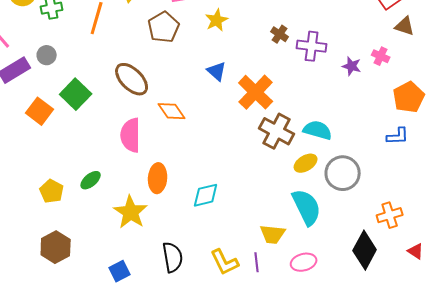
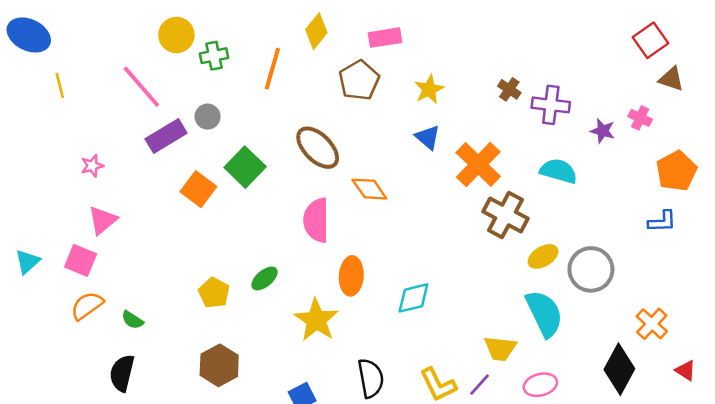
yellow star: (217, 20) -> (429, 89), moved
cyan semicircle: (318, 130) -> (559, 171), moved
orange cross: (390, 215) -> (652, 324), turned -30
purple line: (257, 262) -> (480, 385), turned 48

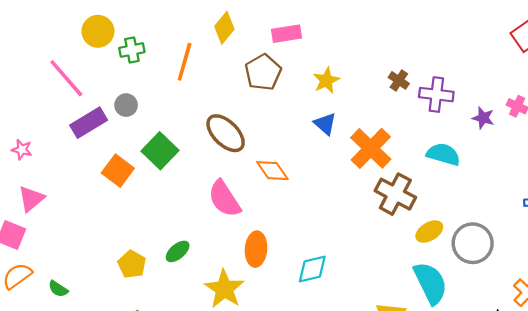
pink star: (92, 166) -> (22, 150), turned 30
pink semicircle: (316, 220) -> (224, 199), turned -33

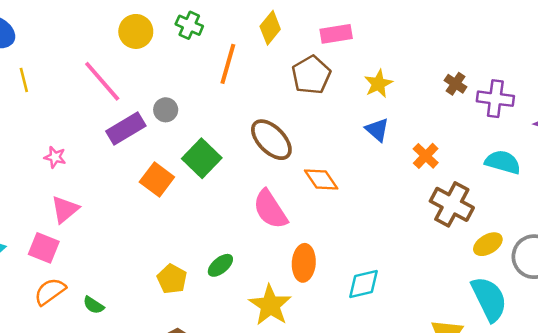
green cross: (132, 50) -> (189, 25), moved, turned 35
orange cross: (371, 148) -> (426, 156), size x0.6

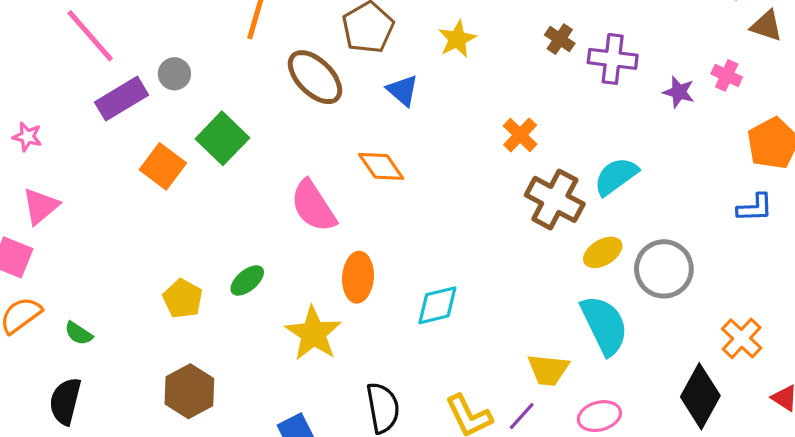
blue triangle: (377, 130) -> (403, 90), moved
brown ellipse: (271, 140) -> (315, 77), moved
cyan semicircle: (503, 162) -> (616, 176), moved, turned -52

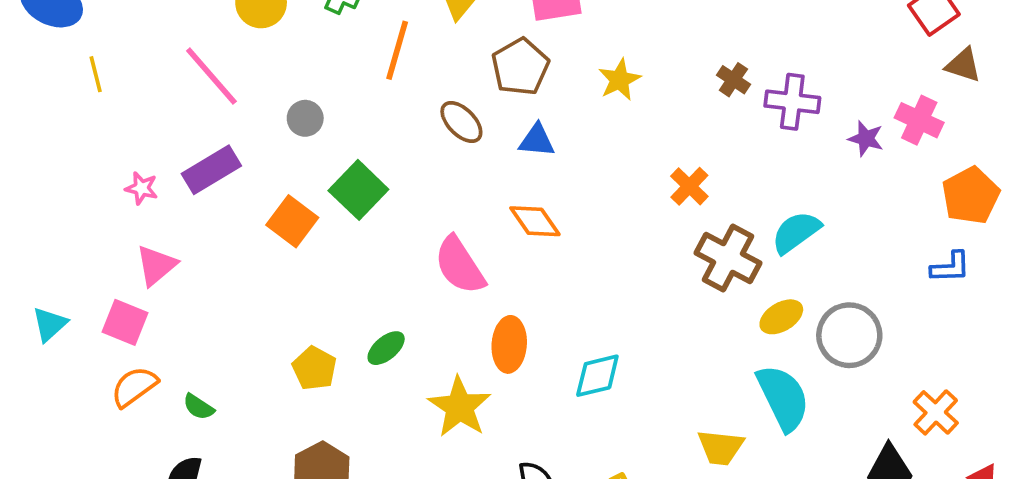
pink cross: (727, 75) -> (919, 120), size x1.4
brown ellipse: (315, 77) -> (461, 122), size x0.7
blue triangle: (403, 90) -> (537, 140), moved, turned -36
purple rectangle: (122, 99) -> (211, 170), moved

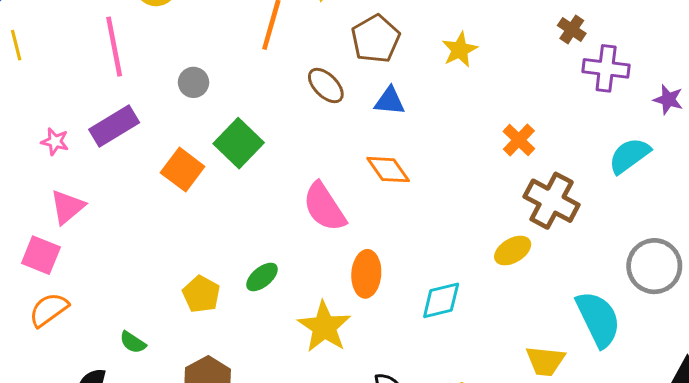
pink line: (211, 76) -> (114, 47), turned 30
brown cross: (733, 80) -> (572, 29), moved
cyan semicircle: (796, 232) -> (629, 156), moved
yellow ellipse: (781, 317) -> (513, 251), moved
green semicircle: (199, 407) -> (133, 342), moved

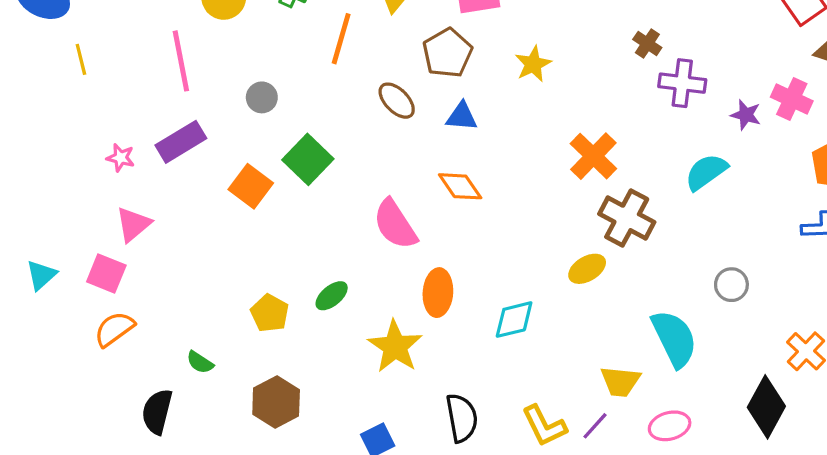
orange cross: (519, 140) -> (593, 156), size x1.4
gray circle: (654, 266) -> (731, 285), size x0.6

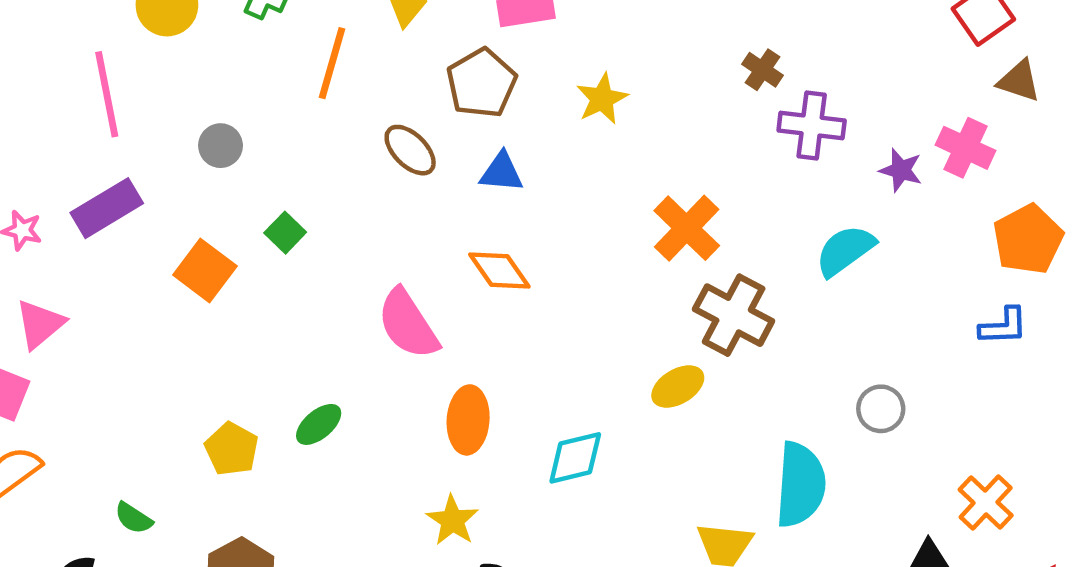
green square: (308, 159) -> (285, 233), size x0.6
cyan semicircle: (674, 339) -> (800, 485), turned 30
yellow star: (395, 347) -> (452, 520), moved, size x0.7

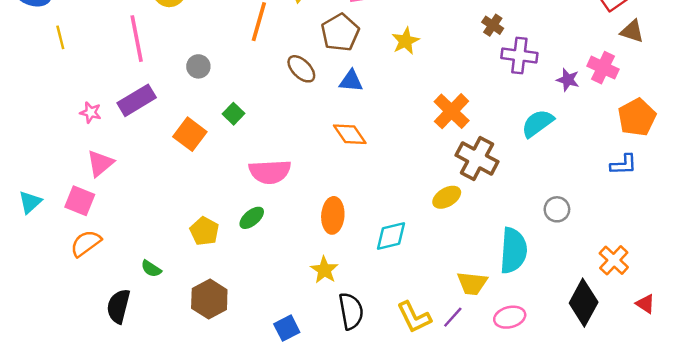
pink semicircle: (408, 324) -> (270, 172), moved, turned -60

